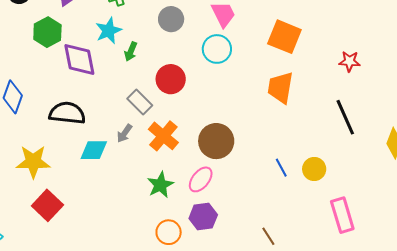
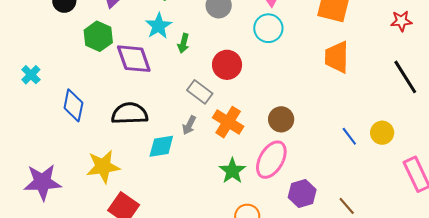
brown circle: (216, 141) -> (281, 119), size x0.7
pink ellipse: (201, 179) -> (271, 160), size x1.4
purple hexagon: (203, 217) -> (302, 194), moved

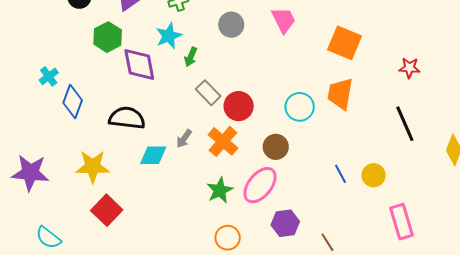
cyan circle: (268, 28) -> (300, 107), moved
red circle: (227, 65) -> (239, 106), moved
cyan cross: (31, 75) -> (49, 76), moved
gray rectangle: (200, 92) -> (208, 93), moved

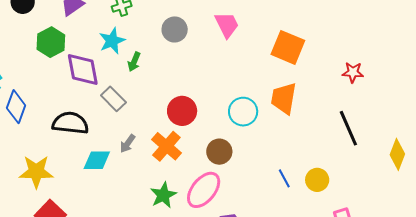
gray rectangle: (208, 93) -> (113, 99), moved

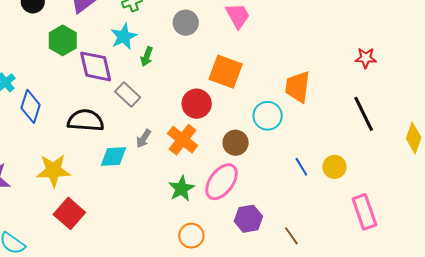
orange square: (288, 47) -> (226, 72), moved
cyan circle: (243, 112) -> (268, 116), moved

